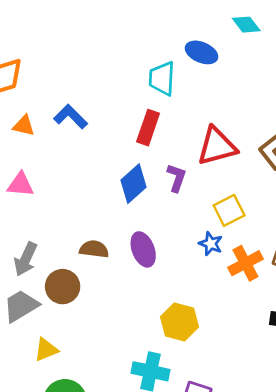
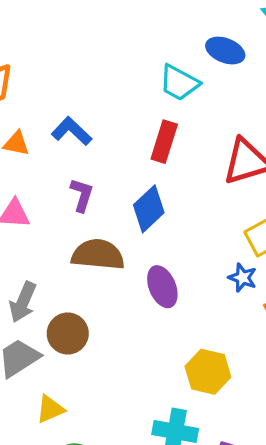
cyan trapezoid: (162, 78) -> (179, 83), turned -63
purple L-shape: (177, 178) -> (82, 195), moved
brown semicircle: (94, 249) -> (98, 255), moved, size x1.5

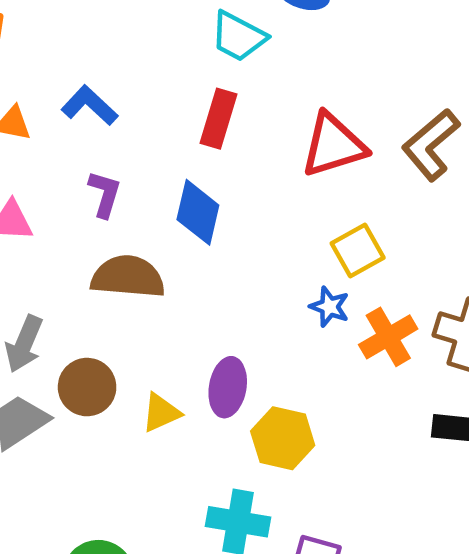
blue diamond: (149, 209) -> (198, 212), turned -33
purple ellipse: (162, 287) -> (228, 387), moved, turned 33
yellow triangle: (50, 409) -> (161, 413), moved

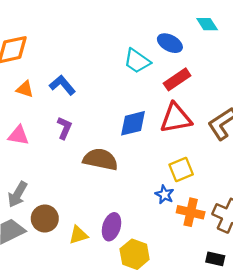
red rectangle: (218, 119) -> (177, 79), moved, turned 32
blue diamond: (198, 212) -> (133, 123), moved, turned 56
brown semicircle: (128, 277) -> (100, 159), moved
orange cross: (388, 337) -> (191, 212), turned 36

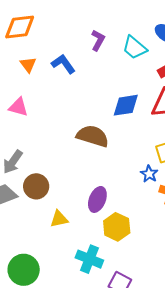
orange triangle: (25, 89) -> (28, 65), turned 30
purple L-shape: (64, 128) -> (98, 40), moved
yellow triangle: (78, 235) -> (59, 219), moved

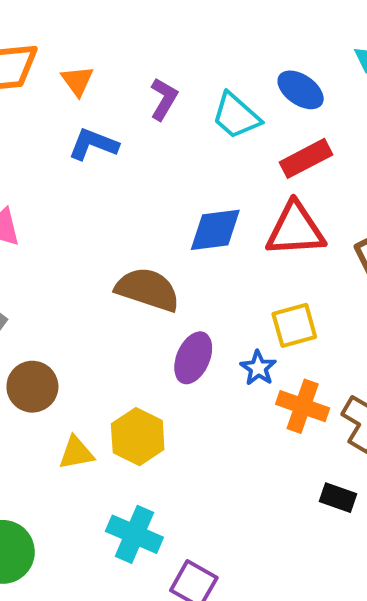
blue L-shape: (63, 64) -> (93, 144), turned -35
orange triangle: (28, 65) -> (77, 81), moved
purple ellipse: (97, 199) -> (193, 358), moved
yellow hexagon: (117, 227) -> (138, 437), moved

